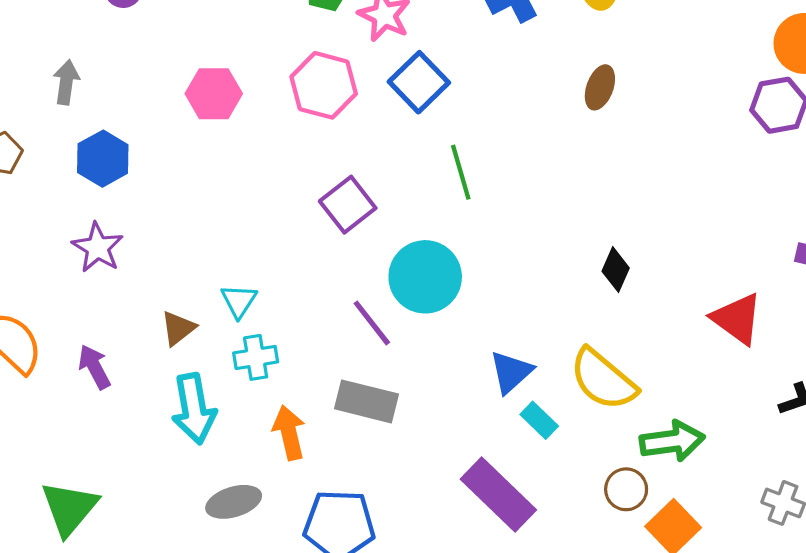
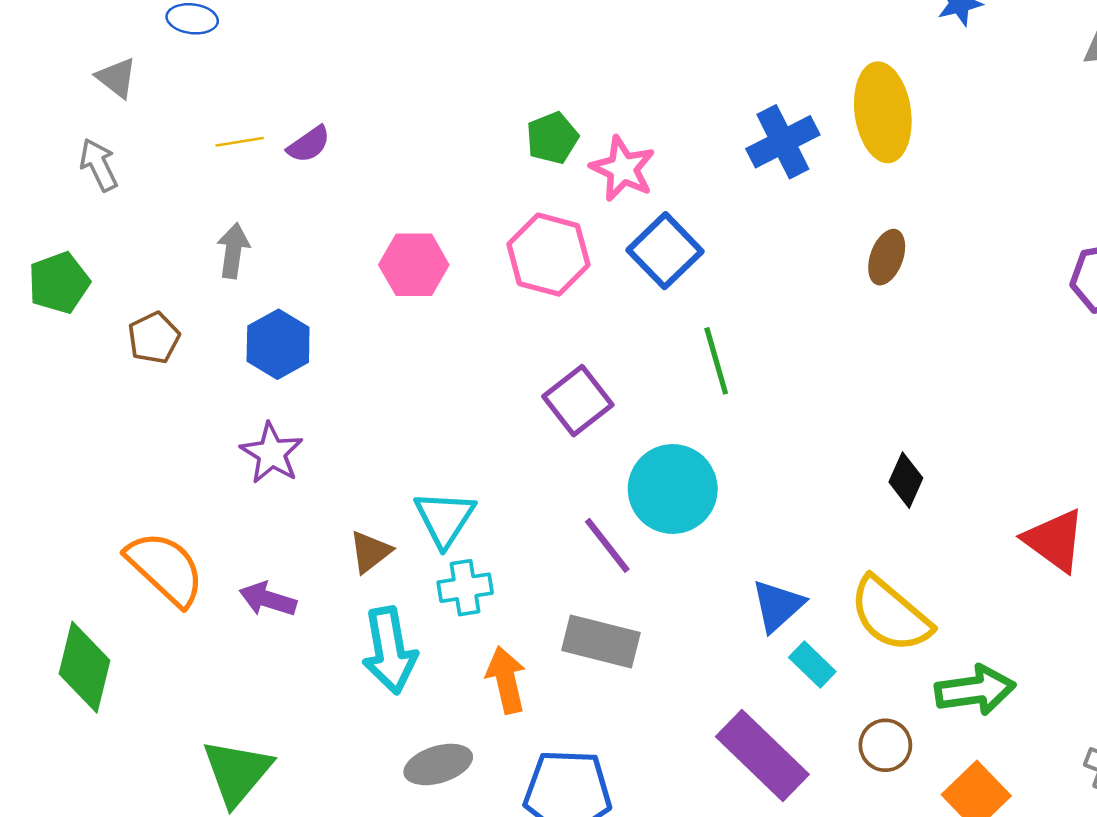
cyan triangle: (239, 301) -> (445, 518), size x1.4
purple arrow: (94, 367) -> (268, 599), turned -45
brown circle: (626, 489) -> (885, 745), moved

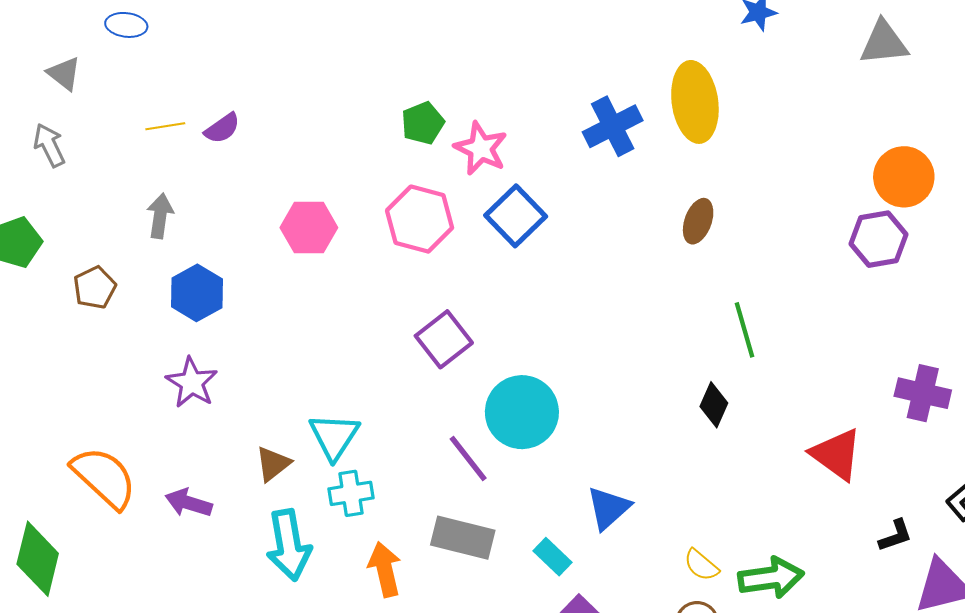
green line: (716, 361) -> (745, 330), moved
yellow semicircle: (891, 615) -> (701, 565), moved, size x0.5
cyan rectangle: (812, 665) -> (553, 557), moved

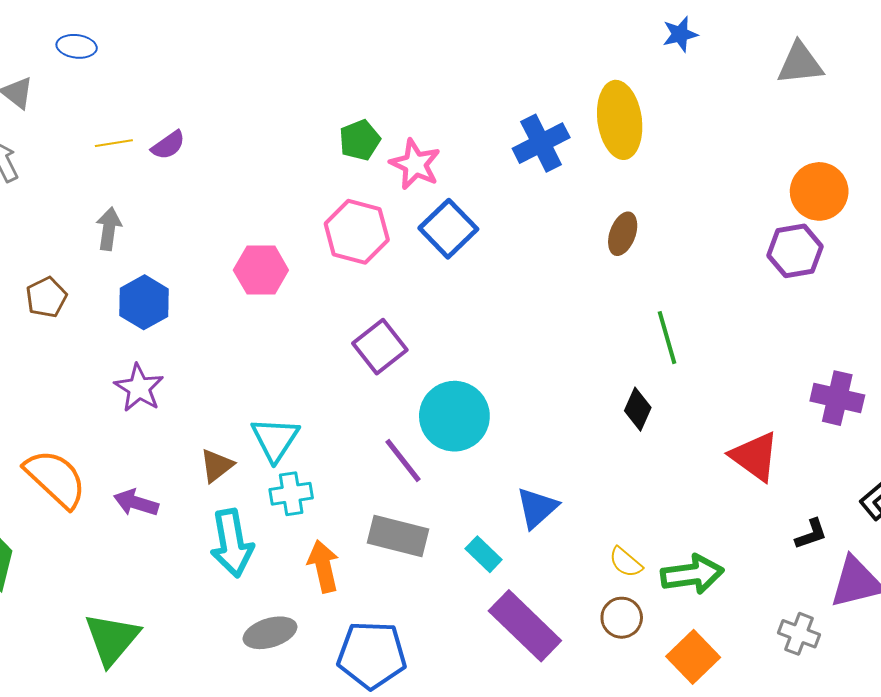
pink hexagon: (309, 228) -> (261, 270), moved

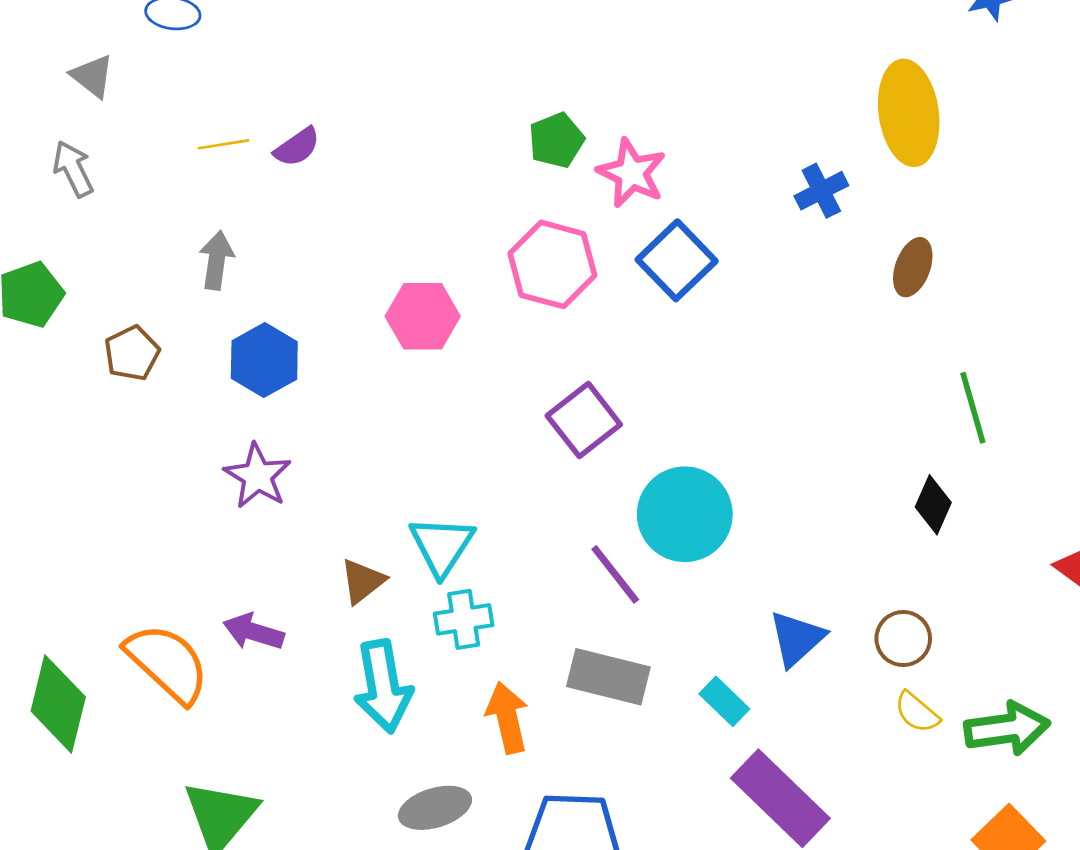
blue cross: (541, 143) -> (821, 191), moved, size x0.7
orange semicircle: (55, 479) -> (167, 663), moved
brown circle: (622, 618) -> (903, 639), moved

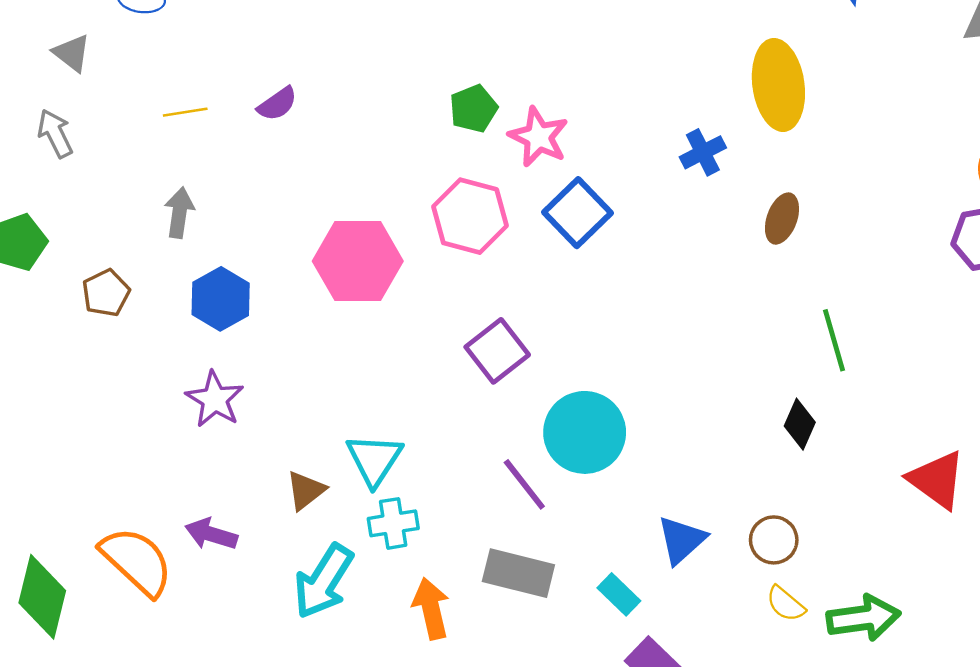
purple semicircle: (297, 147) -> (277, 104), moved
pink hexagon: (423, 316) -> (358, 261), size x1.4
cyan arrow: (383, 686) -> (323, 581), turned 42

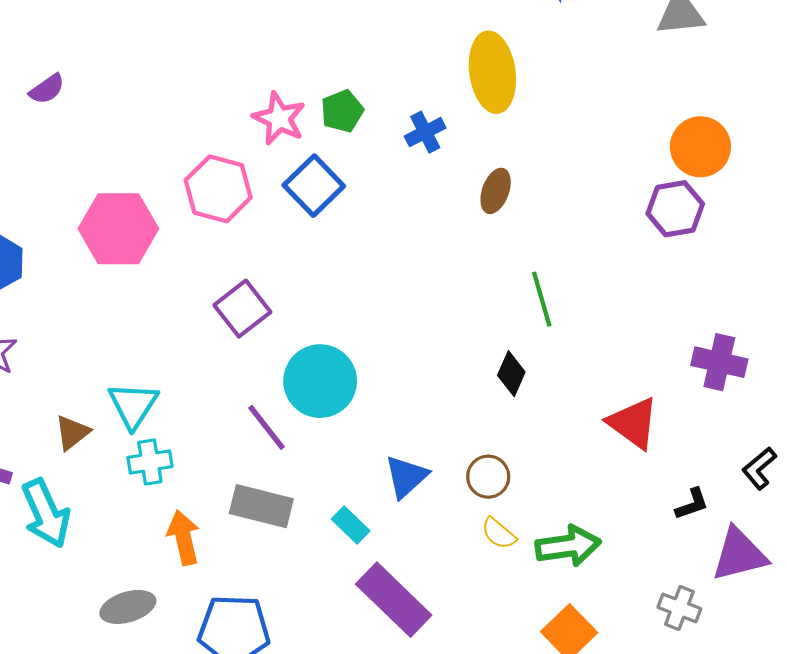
green pentagon: (474, 109) -> (342, 111), moved
cyan arrow: (323, 581) -> (46, 513), moved, turned -56

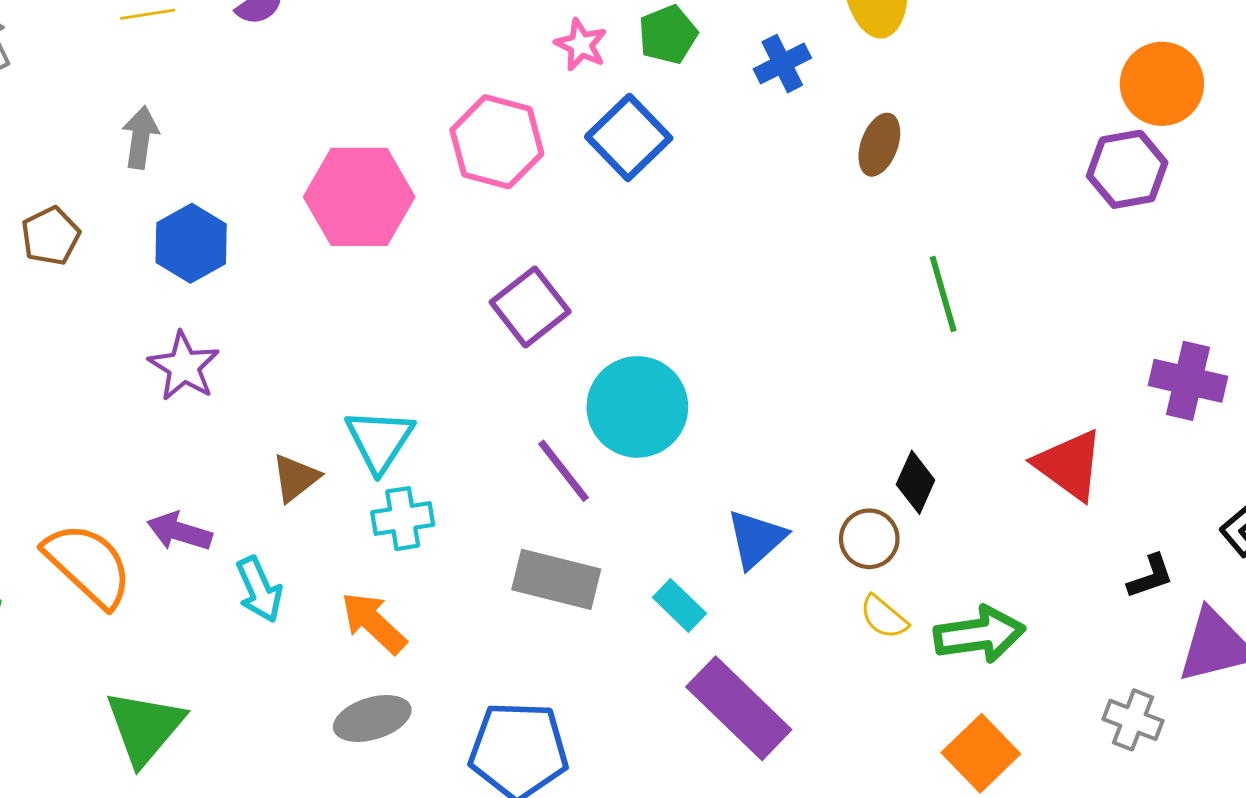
pink star: (279, 118) -> (581, 45), size x0.7
black diamond: (511, 374) -> (916, 482), moved
cyan arrow: (46, 513) -> (259, 590), size x0.7
orange arrow: (184, 538) -> (374, 623), moved, turned -34

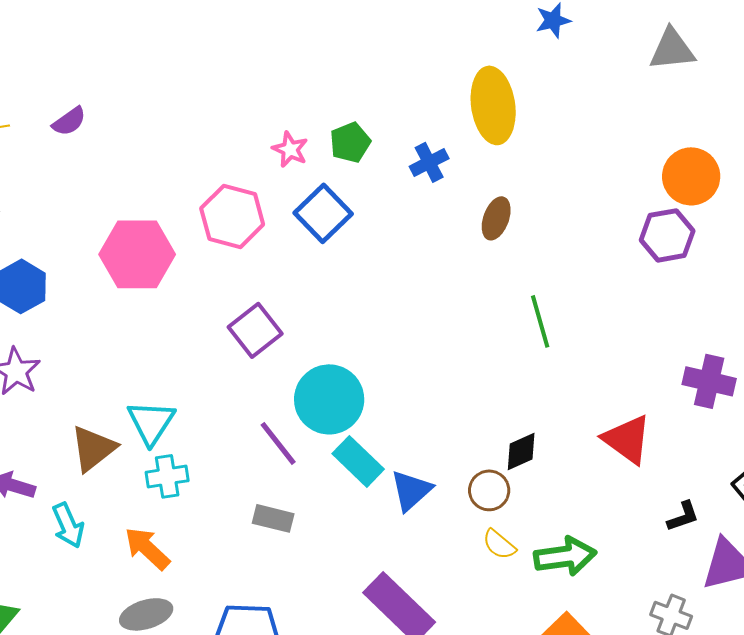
brown triangle: (295, 478) -> (93, 448), size x1.4
black diamond: (916, 482) -> (521, 451), turned 42
gray rectangle: (556, 579) -> (273, 518), size x0.7
cyan rectangle: (679, 605) -> (358, 461), moved, size x1.4

